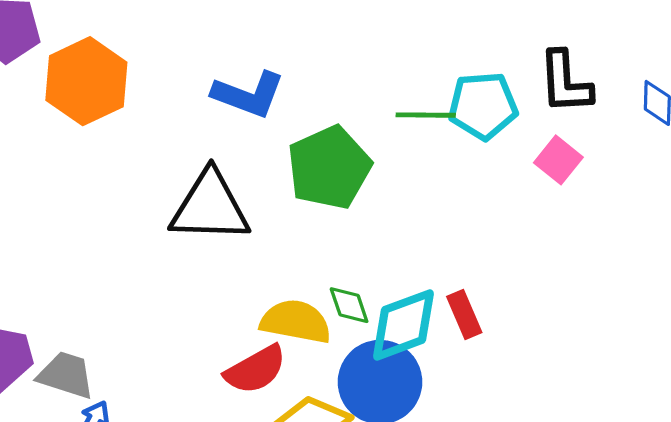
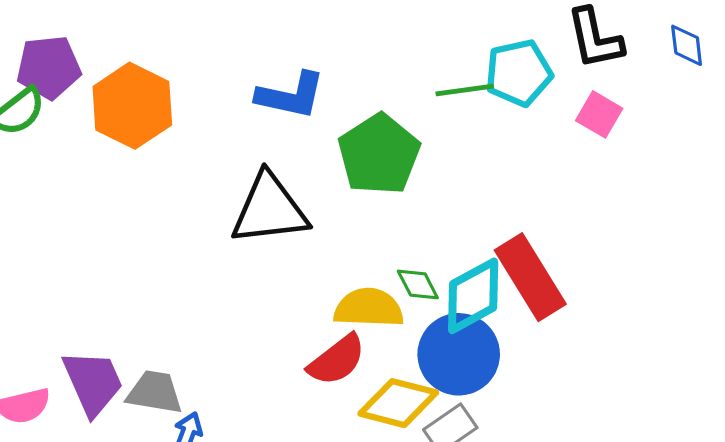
red rectangle: (464, 315) -> (530, 277), size x1.8

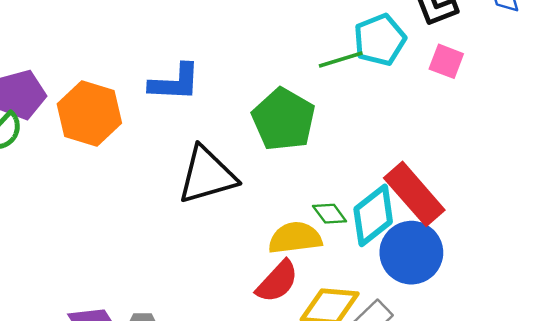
blue L-shape: (291, 95) -> (175, 82), moved
blue circle: (459, 354) -> (411, 253), moved

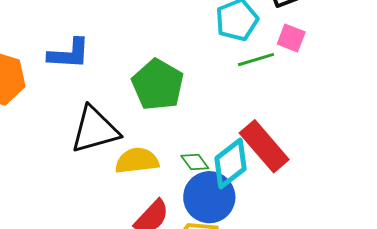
green line: (341, 60) -> (256, 60), moved
yellow semicircle: (295, 238) -> (137, 161), moved
blue circle: (411, 253) -> (209, 197), moved

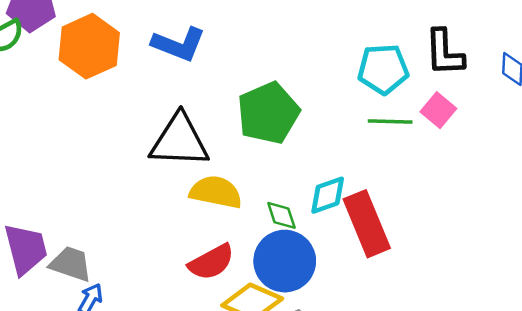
cyan diamond: (230, 164) -> (328, 195), moved, size x0.7

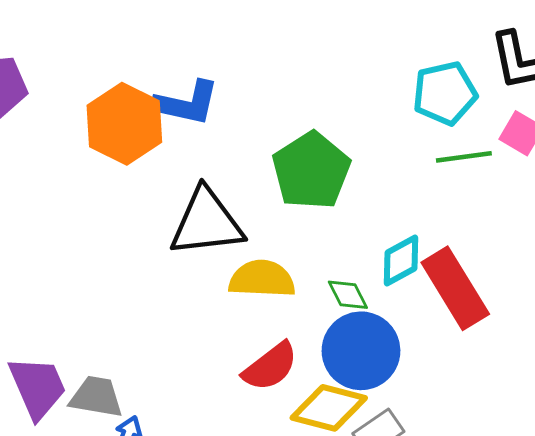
orange hexagon: (89, 46) -> (124, 124), moved

